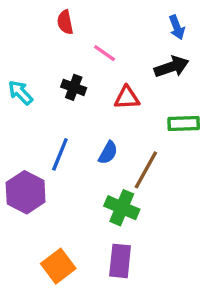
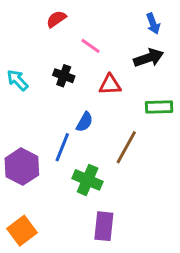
red semicircle: (65, 22) -> (56, 19), turned 66
blue semicircle: (108, 153) -> (85, 122), moved
blue line: (60, 154) -> (62, 147), moved
green cross: (122, 208) -> (88, 180), moved
orange square: (58, 266) -> (22, 231), moved

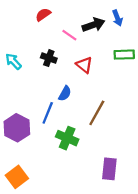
black arrow: (149, 58) -> (93, 25), moved
red triangle: (110, 85) -> (84, 65), turned 42
green rectangle: (159, 107) -> (124, 55), moved
purple rectangle: (104, 226) -> (109, 169), moved

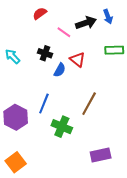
blue semicircle: (65, 93) -> (60, 70), moved
purple rectangle: (109, 169) -> (101, 155), turned 72

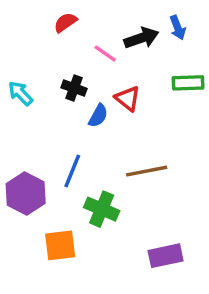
brown line: (89, 104) -> (147, 171), turned 50
orange square: (16, 162) -> (60, 245), moved, turned 30

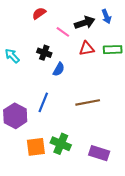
red triangle: (128, 98) -> (87, 49), moved, turned -49
green cross: (102, 209) -> (61, 144), moved
purple rectangle: (166, 256) -> (99, 153), turned 30

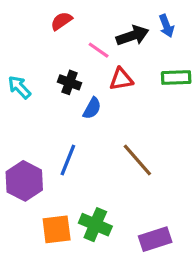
red triangle: (87, 49) -> (121, 79), moved
brown line: (88, 102) -> (137, 160), turned 60
purple rectangle: (99, 153) -> (155, 239), turned -36

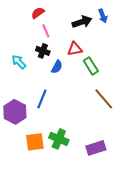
pink line: (99, 50) -> (46, 31), moved, turned 32
green rectangle: (176, 78) -> (91, 66), moved, turned 60
cyan arrow: (19, 87) -> (19, 62), moved
brown line: (137, 160) -> (104, 99), moved

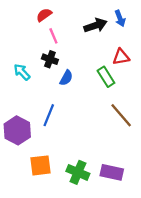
red triangle: (75, 49) -> (121, 57), moved
green cross: (59, 139) -> (78, 172), moved
purple rectangle: (96, 148) -> (112, 172), turned 30

